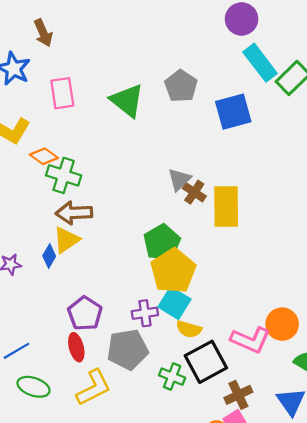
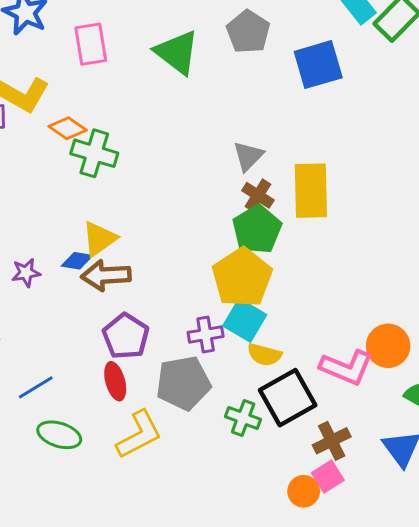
brown cross: (194, 192) -> (258, 195), moved
brown arrow: (74, 213) -> (106, 275), moved
green pentagon: (162, 242) -> (257, 229), moved
blue diamond: (49, 256) -> (77, 261), turned 70

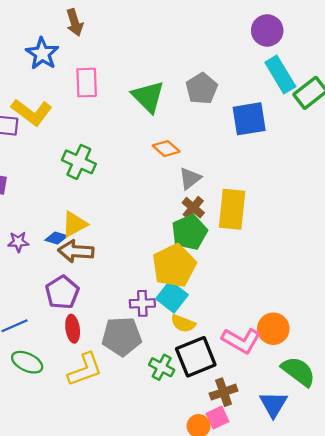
orange diamond: (68, 128) -> (166, 149), moved
purple pentagon: (126, 336) -> (62, 292), moved

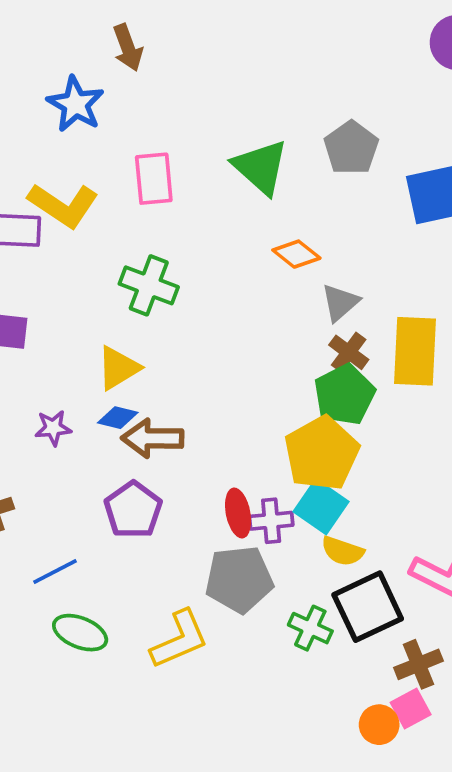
pink rectangle: (87, 83) -> (154, 179), moved
yellow triangle: (75, 224) -> (118, 368), moved
red ellipse: (73, 329) -> (238, 513), moved

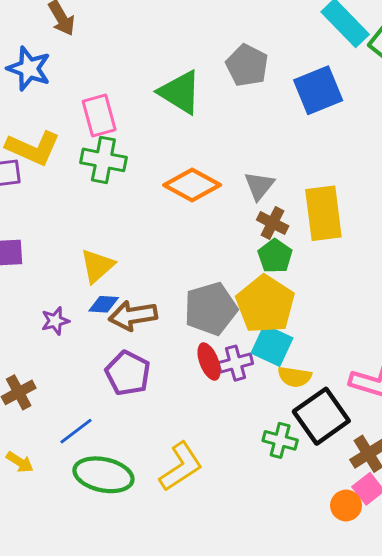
orange diamond: (296, 254) -> (192, 185), moved, size x1.5
green cross: (149, 285) -> (103, 160), moved
green pentagon: (344, 395) -> (275, 256), size x0.7
gray pentagon: (239, 579) -> (211, 309), moved
green ellipse: (80, 633) -> (103, 475), size x1.4

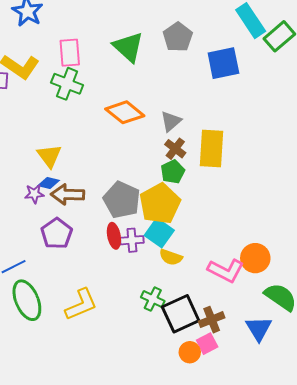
yellow triangle: (97, 266) -> (49, 156), turned -36
gray pentagon: (211, 309) -> (122, 200), turned 30
purple star: (55, 321) -> (34, 194), moved
black square: (321, 416) -> (181, 314), moved
green ellipse: (103, 475) -> (27, 300), turned 45

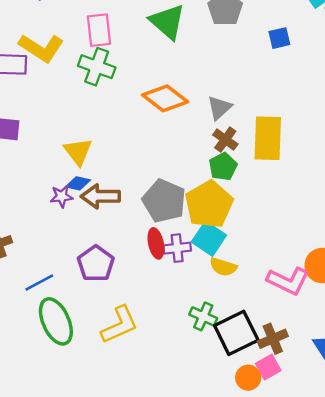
blue square: (223, 63) -> (279, 38), size x0.6
purple pentagon: (57, 233) -> (96, 264), moved

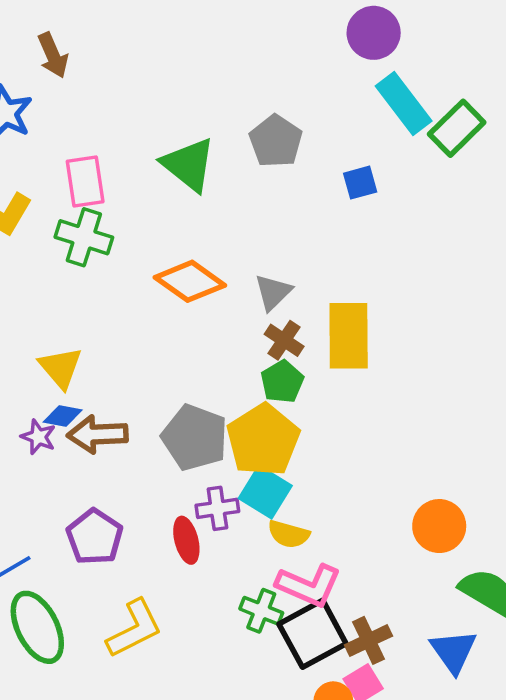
purple star: (62, 196) -> (38, 437), turned 30
red ellipse: (156, 243) -> (186, 540), moved
pink L-shape: (288, 281) -> (309, 585), moved

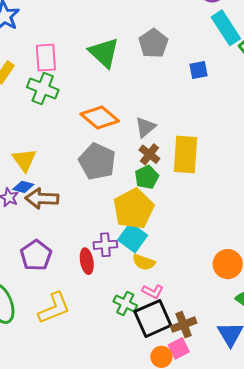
gray pentagon: (195, 437) -> (97, 161), moved
pink L-shape: (309, 585) -> (153, 291), size x0.6

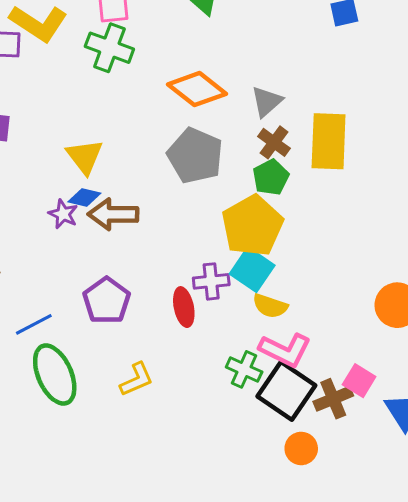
pink L-shape: (153, 291) -> (285, 350), size x1.6
yellow L-shape: (54, 308) -> (136, 379), size x0.7
black square: (153, 318) -> (286, 391), turned -30
pink square: (179, 348) -> (359, 381), moved, turned -30

